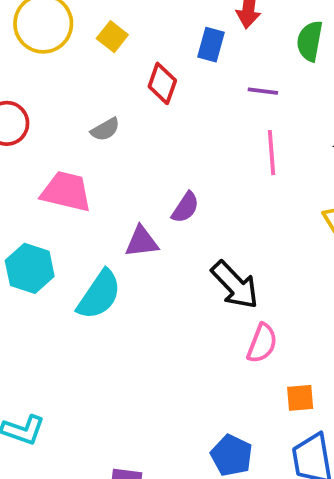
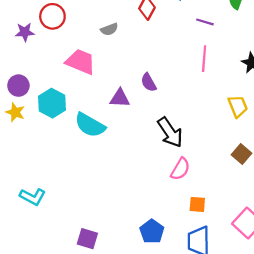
purple semicircle: (185, 207) -> (149, 82), turned 108
cyan semicircle: (99, 295) -> (90, 125), turned 76

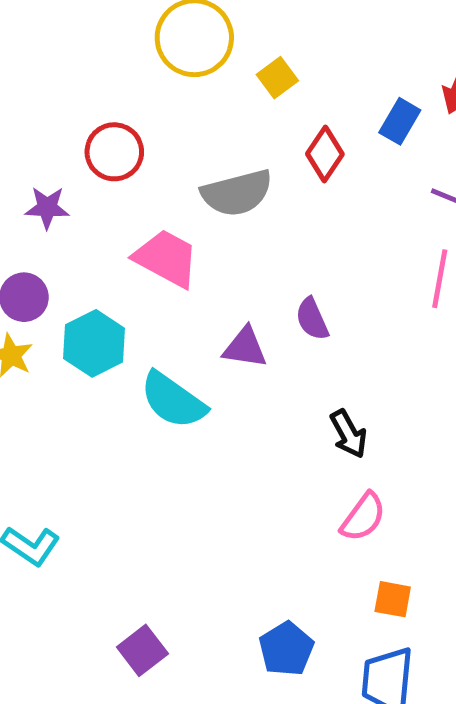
gray semicircle: (109, 29) -> (237, 193), size x1.8
purple star: (25, 32) -> (47, 208), moved
black arrow: (170, 132) -> (349, 434), size x0.7
purple square: (87, 239) -> (142, 650), turned 30

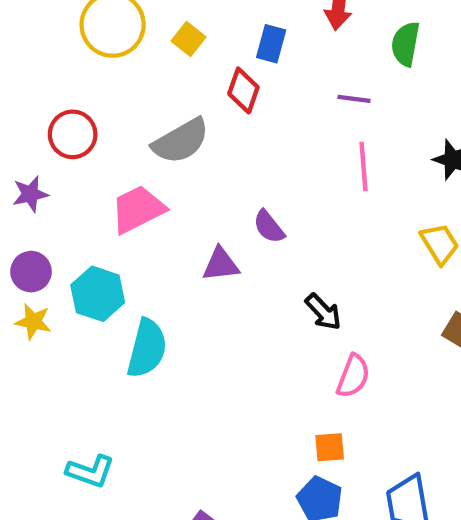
blue rectangle: (400, 121) -> (271, 44), moved
pink trapezoid: (166, 258) -> (138, 209), turned -40
cyan semicircle: (173, 400) -> (147, 348), moved, turned -96
orange square: (393, 599) -> (330, 447), moved

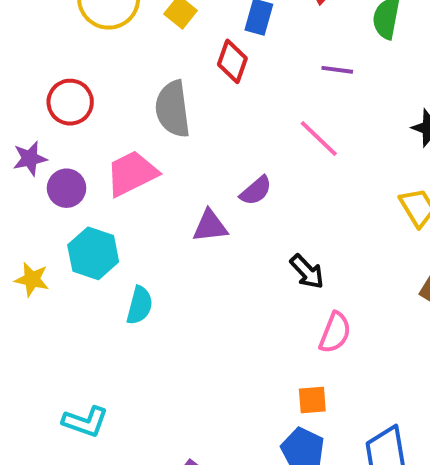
gray semicircle: (181, 141) -> (173, 109), turned 112
pink line: (364, 166) -> (319, 138), moved, turned -42
purple semicircle: (269, 227) -> (256, 191), turned -92
purple circle: (31, 272) -> (67, 188), moved
cyan semicircle: (147, 348) -> (140, 305), size x0.7

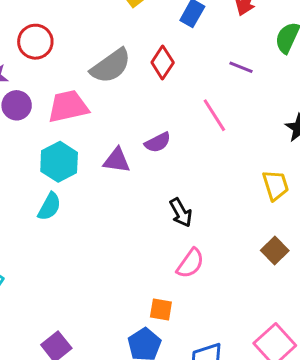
red diamond: (232, 61) -> (163, 62), moved
gray semicircle: (173, 109) -> (111, 66), turned -132
cyan hexagon: (93, 253) -> (59, 162), moved

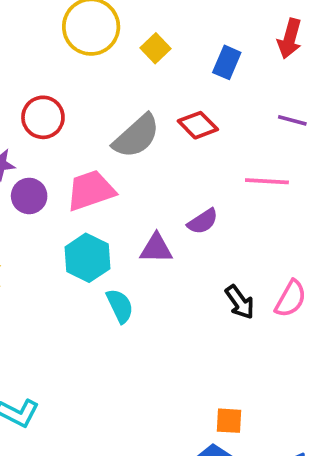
red diamond: (163, 62) -> (198, 125), turned -72
pink line: (214, 115) -> (267, 181), turned -48
cyan semicircle: (49, 207) -> (120, 306), moved, turned -48
pink semicircle: (190, 263) -> (291, 299), moved

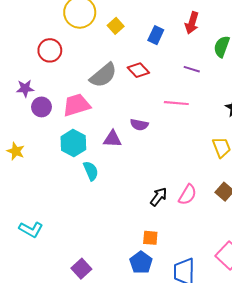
red circle: (43, 117) -> (50, 50), moved
purple semicircle: (203, 221) -> (139, 125), turned 42
pink semicircle: (291, 299) -> (187, 195), moved
black arrow: (240, 302) -> (159, 197), moved, turned -108

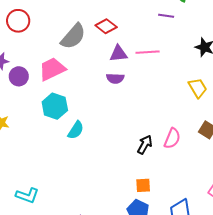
purple line: (192, 69) -> (166, 16), moved
purple triangle: (112, 139) -> (118, 54), moved
cyan semicircle: (91, 171) -> (76, 130), turned 66

